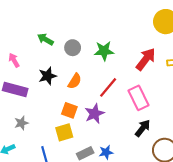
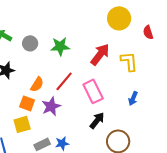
orange semicircle: (75, 81) -> (37, 84), moved

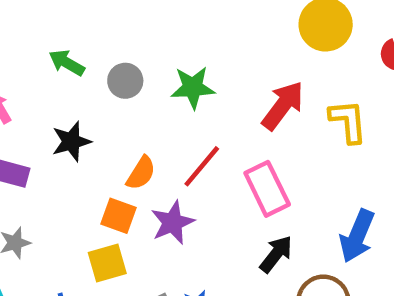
blue arrow: (133, 98) -> (357, 236), moved, size x1.6

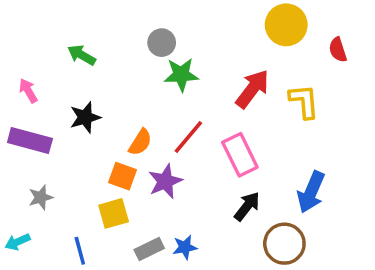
gray circle: (125, 81) -> (162, 43), moved

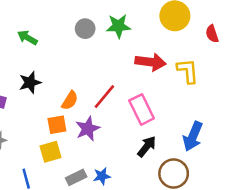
green star: (181, 75) -> (118, 26), moved
red arrow: (252, 89) -> (151, 62), turned 60
orange square: (123, 176) -> (57, 125), turned -30

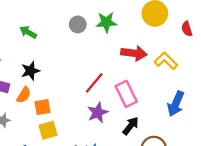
yellow L-shape: (188, 71) -> (166, 61), turned -40
orange semicircle: (70, 100) -> (24, 95), moved
orange square: (57, 125) -> (43, 107), moved
purple star: (88, 129) -> (98, 113), moved
blue arrow: (193, 136) -> (176, 104), moved

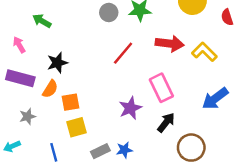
green arrow: (28, 32) -> (42, 21), moved
red line: (94, 83) -> (123, 53), moved
blue arrow: (176, 104) -> (215, 99), turned 30

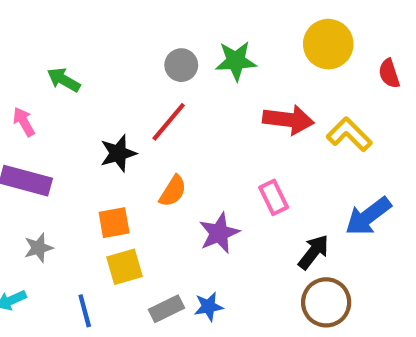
red line: (123, 53) -> (169, 122), moved
black star: (57, 63) -> (118, 153), moved
pink rectangle: (161, 88) -> (274, 197), size x0.7
orange semicircle: (50, 89) -> (173, 191), moved
black arrow: (166, 122) -> (314, 252), moved

